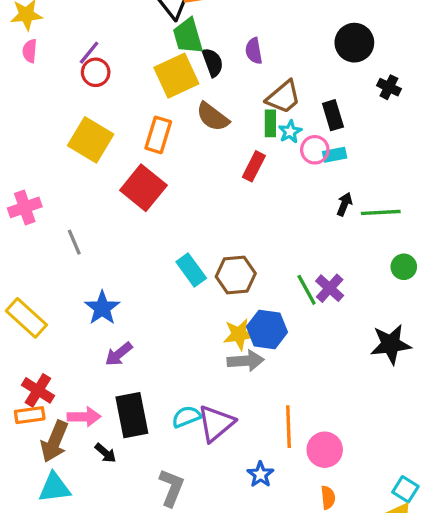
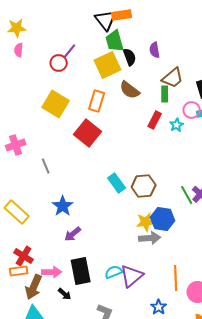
purple line: (89, 53) -> (70, 51), moved
cyan star: (290, 132) -> (177, 125), moved

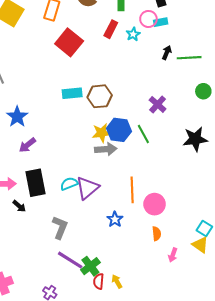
red square: (88, 133) -> (69, 42), moved
cyan rectangle: (117, 183) -> (72, 93), turned -60
green line: (187, 195) -> (143, 134), moved

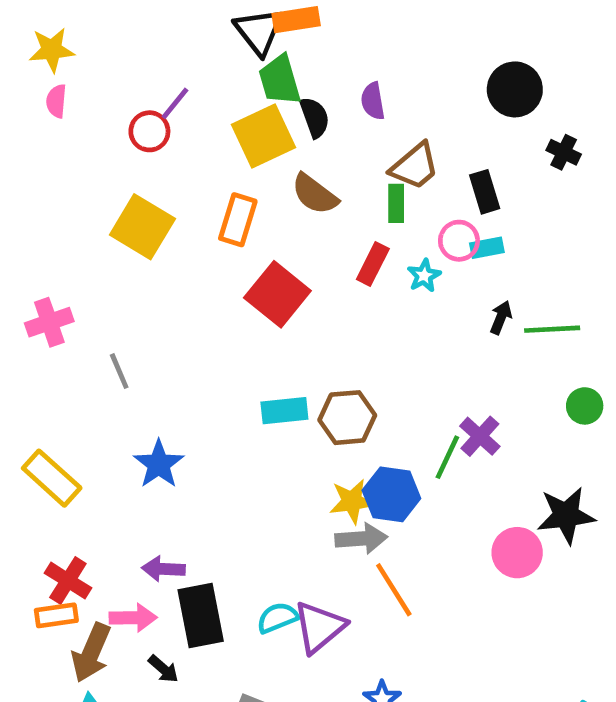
green line: (143, 134) -> (447, 457), moved, turned 54
purple arrow: (27, 145) -> (163, 569), moved, turned 42
orange line: (132, 190) -> (394, 590), moved, turned -30
pink circle: (155, 204) -> (517, 553), moved

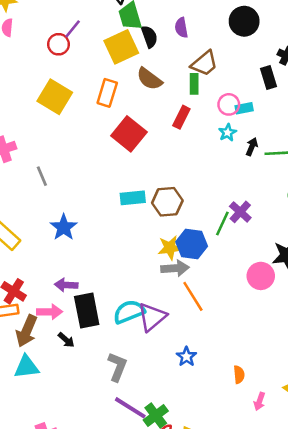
black circle: (515, 89) -> (244, 21), moved
black rectangle: (485, 192) -> (268, 78), moved
cyan star: (424, 276) -> (227, 133), moved
cyan semicircle: (277, 618) -> (129, 312), size x1.4

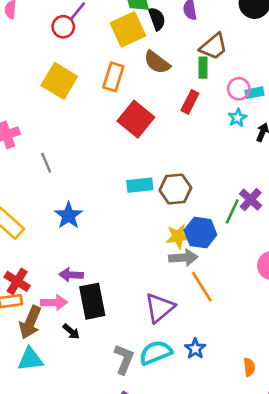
cyan semicircle: (129, 312) -> (156, 353), moved

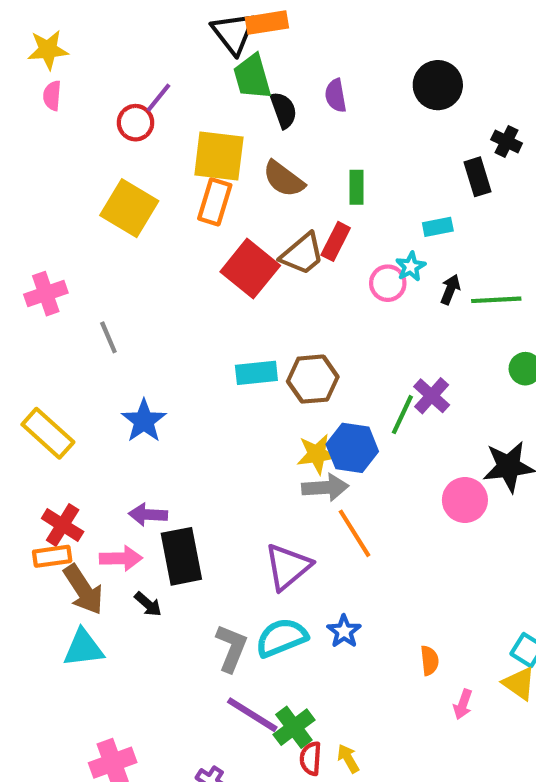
yellow square: (128, 29) -> (219, 156), moved, turned 32
brown trapezoid: (214, 47) -> (302, 254), moved
pink circle: (239, 89) -> (388, 283), moved
brown arrow: (30, 322) -> (83, 590), turned -56

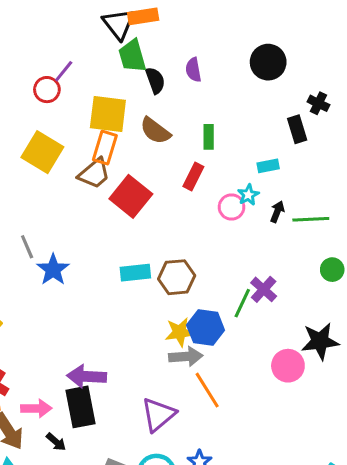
brown trapezoid: (302, 254) -> (94, 173), moved
blue star: (144, 421) -> (53, 270), moved
purple arrow: (148, 515) -> (87, 376), moved, size x1.4

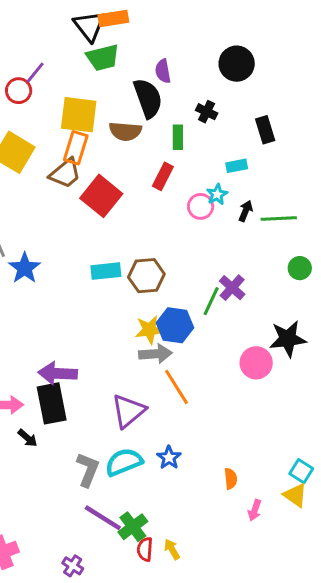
green trapezoid: (132, 56) -> (103, 58), turned -88
black semicircle: (155, 80) -> (148, 98), moved, size x1.5
black cross: (318, 103) -> (207, 112), moved
brown semicircle: (155, 131) -> (125, 131), turned -32

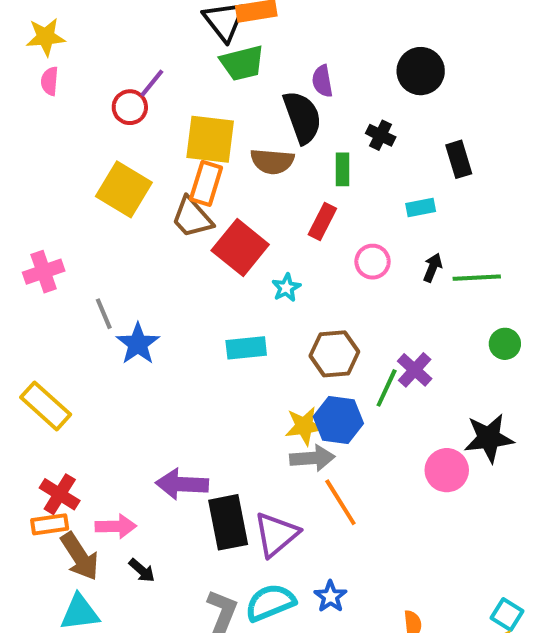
brown trapezoid: (65, 173) -> (192, 217), turned 88
cyan star: (217, 194) -> (286, 288), moved
brown hexagon: (146, 276) -> (334, 354), moved
black rectangle: (52, 403) -> (228, 522), moved

